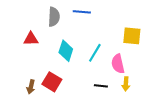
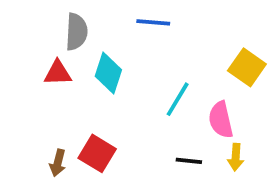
gray semicircle: (54, 17) -> (76, 32), moved
yellow square: (132, 36) -> (247, 67), turned 30
cyan diamond: (66, 51) -> (108, 73), moved

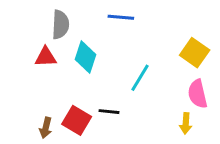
pink semicircle: (221, 120) -> (198, 94), moved
black line: (189, 161) -> (109, 112), moved

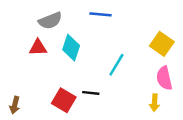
gray semicircle: (60, 25) -> (50, 21), turned 65
brown arrow: (46, 128) -> (15, 105), moved

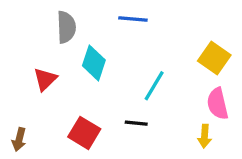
gray semicircle: (50, 21) -> (66, 27), turned -70
red triangle: (38, 48) -> (45, 79), moved, turned -42
black line: (91, 93) -> (136, 123), moved

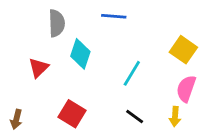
pink semicircle: (218, 104) -> (186, 89), turned 32
black line: (136, 123) -> (135, 116), moved, turned 30

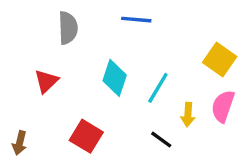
cyan diamond: (80, 54) -> (115, 78), moved
yellow arrow: (175, 116) -> (188, 115), moved

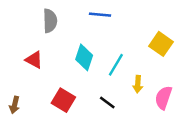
red triangle: (46, 81) -> (34, 60), turned -48
pink semicircle: (223, 106) -> (163, 98), moved
black line: (161, 140) -> (107, 103), moved

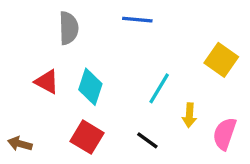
cyan diamond: (84, 57) -> (90, 87), moved
brown arrow: (15, 105) -> (20, 144), turned 91

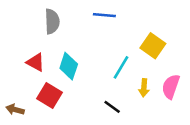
yellow square: (221, 60) -> (153, 46), moved
pink semicircle: (225, 134) -> (171, 87), moved
red square: (87, 137) -> (50, 95), moved

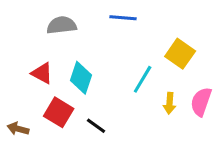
gray semicircle: (52, 21) -> (62, 25), turned -95
black line: (112, 107) -> (96, 126), moved

